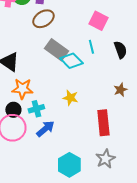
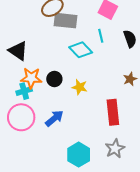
gray rectangle: (56, 50) -> (65, 21), moved, turned -30
cyan cross: (36, 109) -> (24, 91), moved
black circle: (13, 110) -> (54, 79), moved

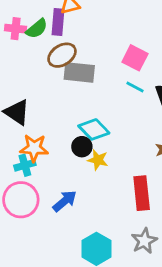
cyan line: (101, 36) -> (135, 87), moved, turned -48
cyan diamond: (81, 50) -> (94, 129), moved
black circle: (54, 79) -> (82, 147), moved

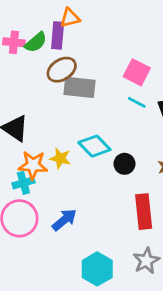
black circle: (82, 147) -> (124, 164), moved
yellow star: (98, 160) -> (60, 158), moved

